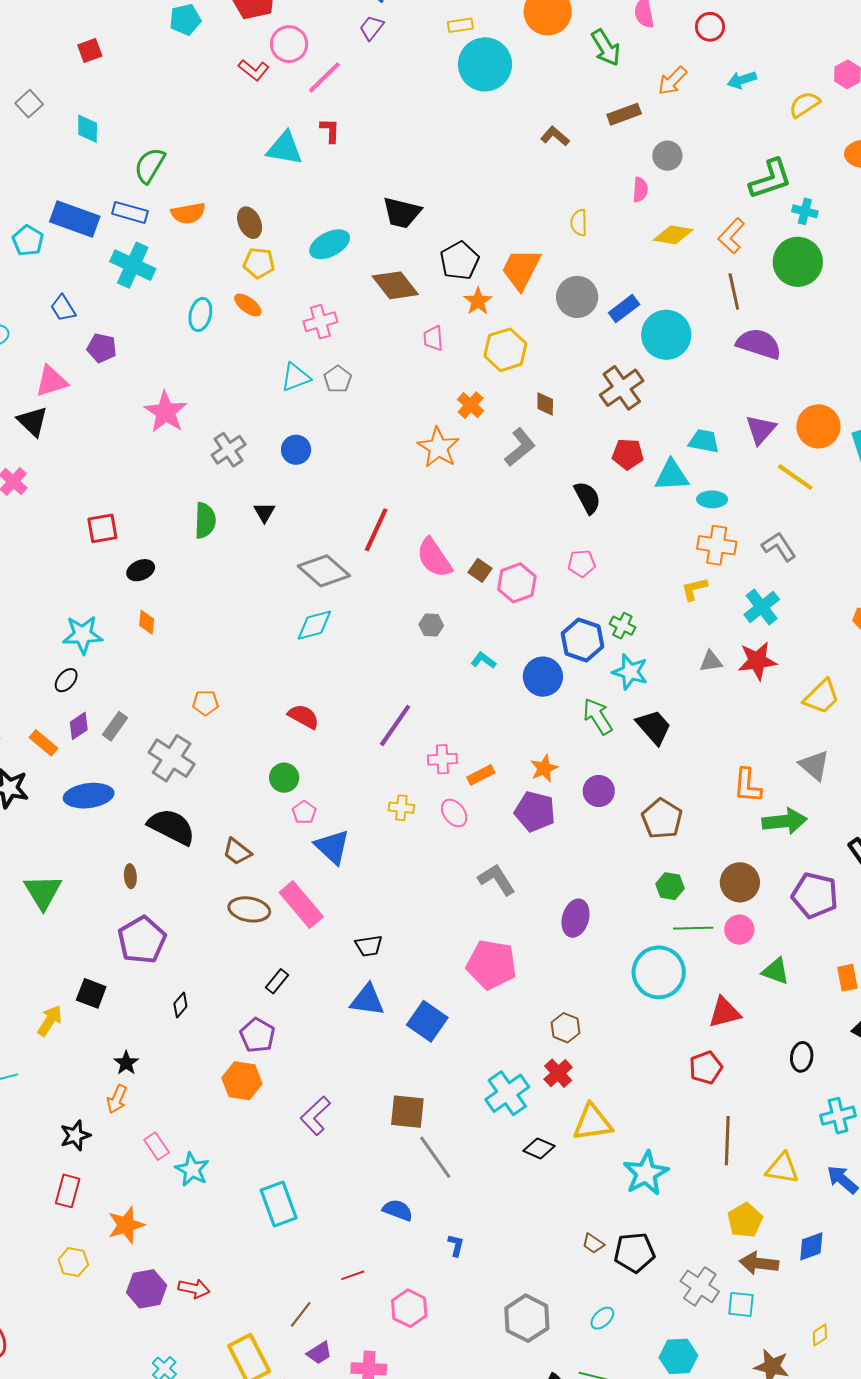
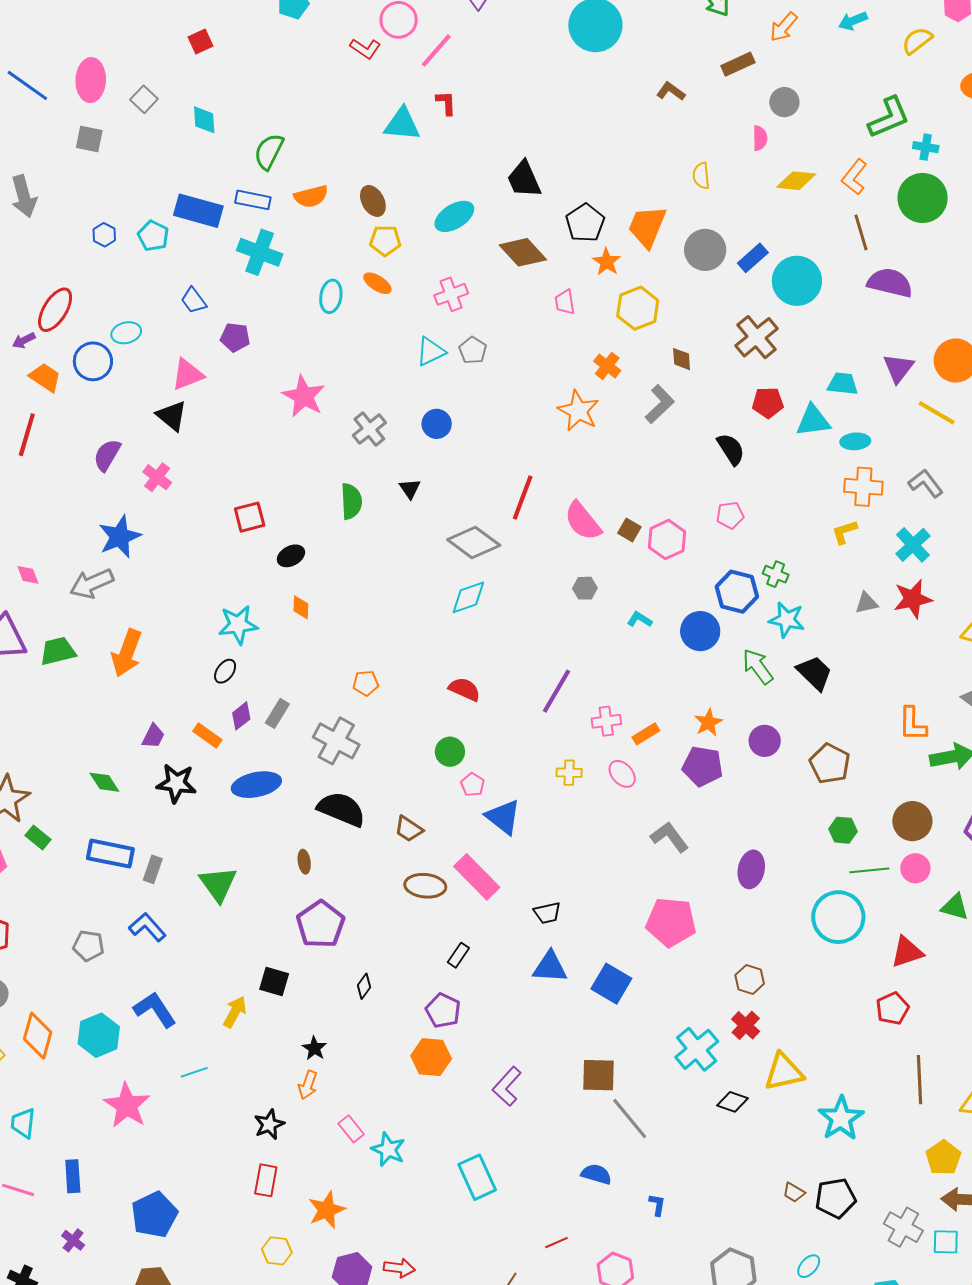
black trapezoid: (402, 213) -> (524, 179), turned 57

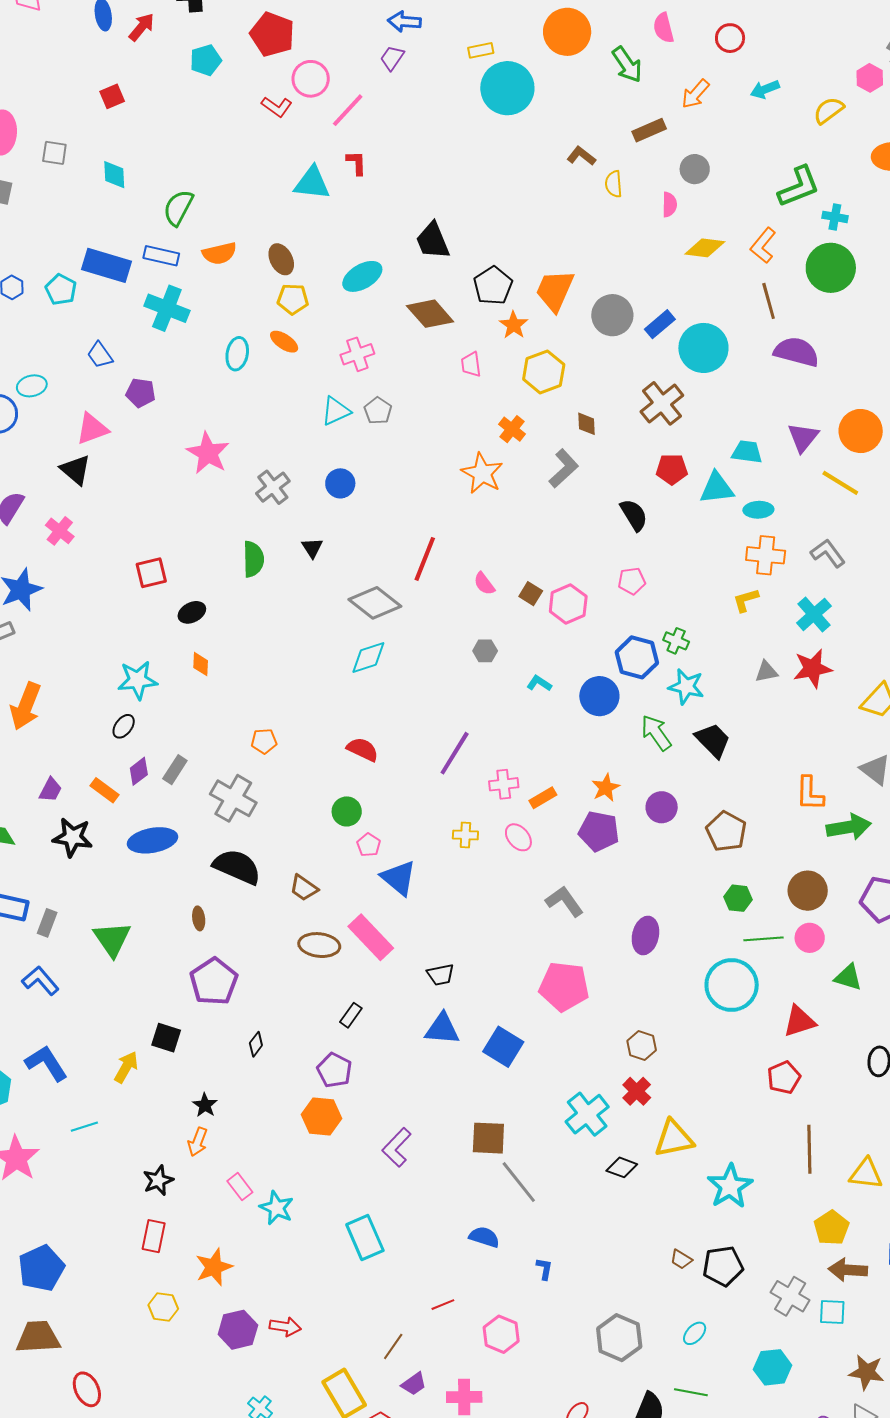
gray square: (144, 99) -> (54, 153), turned -36
yellow semicircle: (701, 176) -> (614, 184), moved
pink semicircle: (583, 521) -> (484, 584), size x0.6

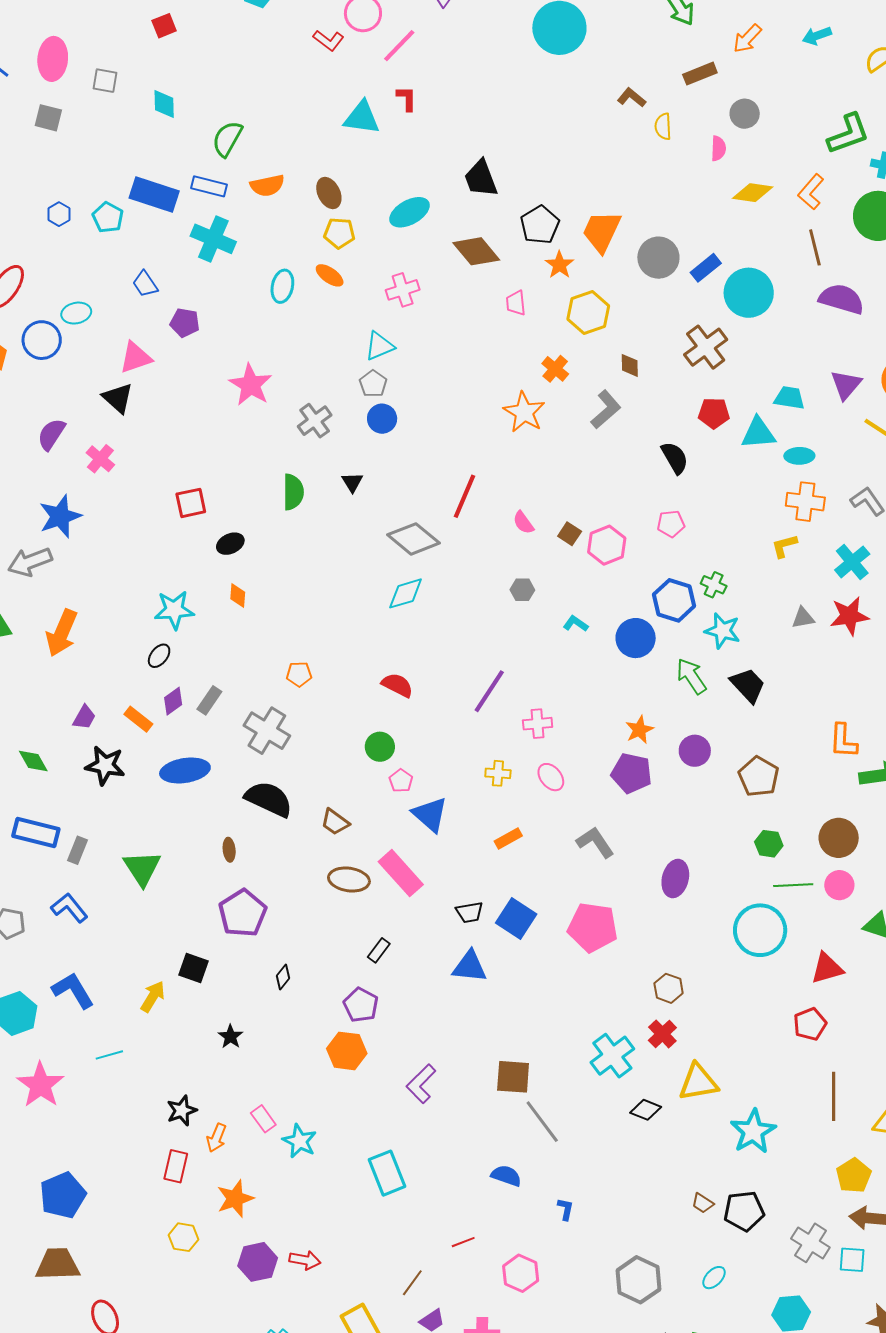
gray pentagon: (378, 411) -> (373, 384), moved
orange rectangle: (543, 798) -> (508, 838), moved
blue square: (503, 1047) -> (516, 919), moved
orange arrow: (198, 1142) -> (216, 1138), moved

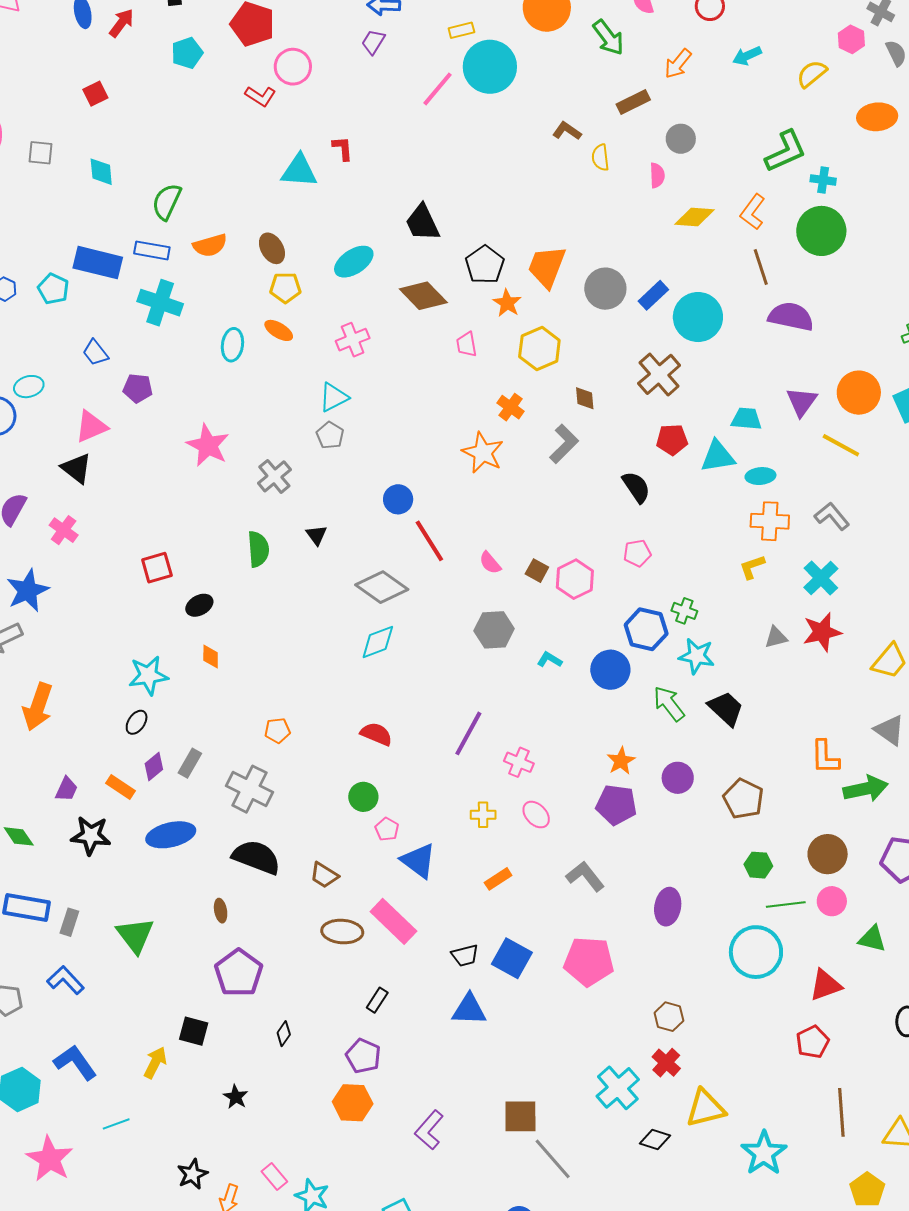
pink line: (399, 46) -> (438, 89), moved
blue circle: (382, 419) -> (398, 499), moved
red line: (464, 496) -> (429, 541), turned -51
gray hexagon: (522, 590) -> (494, 630), size x1.6
pink cross: (538, 724) -> (519, 762), turned 32

